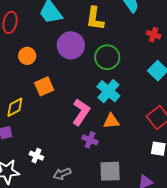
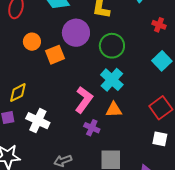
orange square: (44, 86) -> (55, 55), moved
white cross: (36, 156) -> (38, 121), moved, size x1.6

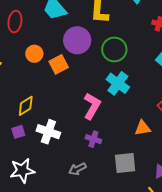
orange triangle: (114, 110) -> (143, 128), moved
purple cross: (92, 128) -> (93, 139), moved

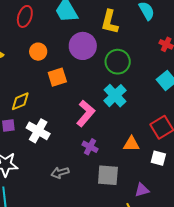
orange square: (59, 64) -> (57, 77), moved
purple cross: (93, 139) -> (90, 147), moved

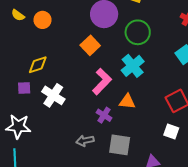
orange circle: (38, 52) -> (42, 20), moved
orange square: (57, 77) -> (90, 45), moved, turned -30
orange triangle: (131, 144) -> (127, 102), moved
gray arrow: (60, 173) -> (85, 141), moved

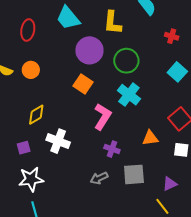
purple square: (24, 88) -> (24, 148), moved
orange triangle: (127, 102) -> (150, 138), moved

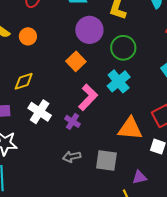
orange triangle: (150, 138) -> (130, 129), size x1.5
purple cross: (112, 149) -> (73, 121), moved

